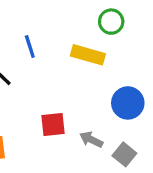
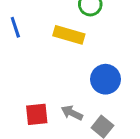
red square: (53, 125) -> (37, 114), moved

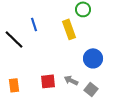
yellow rectangle: (69, 35) -> (69, 29), turned 54

